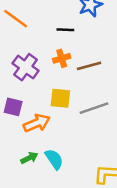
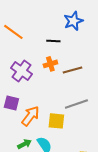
yellow square: (60, 98) -> (56, 121), moved
orange arrow: (37, 123) -> (30, 116), turned -30

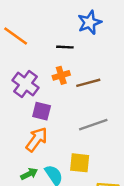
purple square: (11, 103) -> (42, 111), moved
yellow square: (56, 121) -> (80, 163), moved

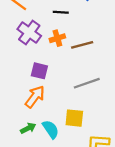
purple cross: (26, 84) -> (29, 33), moved

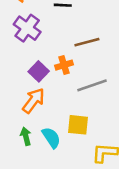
orange cross: (57, 38) -> (64, 65), moved
purple square: (39, 71) -> (39, 71), turned 30
green arrow: (28, 128) -> (26, 136), turned -77

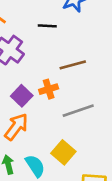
yellow square: (78, 125) -> (63, 152), turned 35

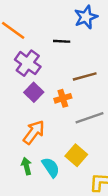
purple square: (22, 96) -> (34, 92), moved

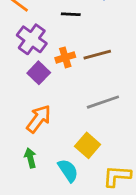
orange cross: (63, 98) -> (65, 57), moved
cyan semicircle: (51, 167) -> (68, 170), moved

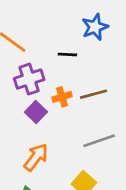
purple cross: (32, 39) -> (29, 79), turned 36

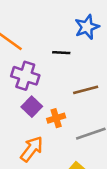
purple cross: (29, 79) -> (25, 76), turned 36
orange cross: (62, 97) -> (56, 118), moved

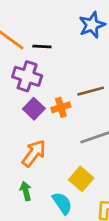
black line: (61, 53) -> (42, 47), moved
orange cross: (56, 118) -> (61, 107), moved

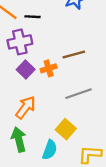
purple cross: (27, 76) -> (20, 42), turned -30
green arrow: (26, 191) -> (19, 140), size x1.5
cyan semicircle: (62, 203) -> (50, 150), turned 54

